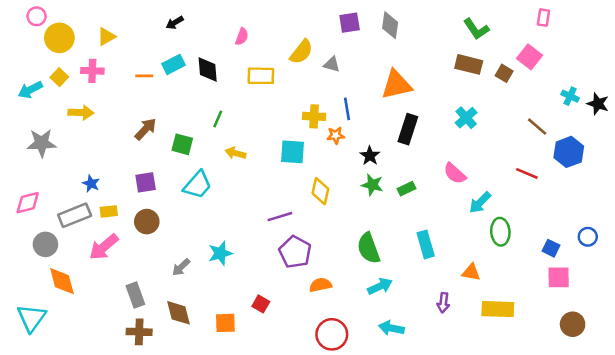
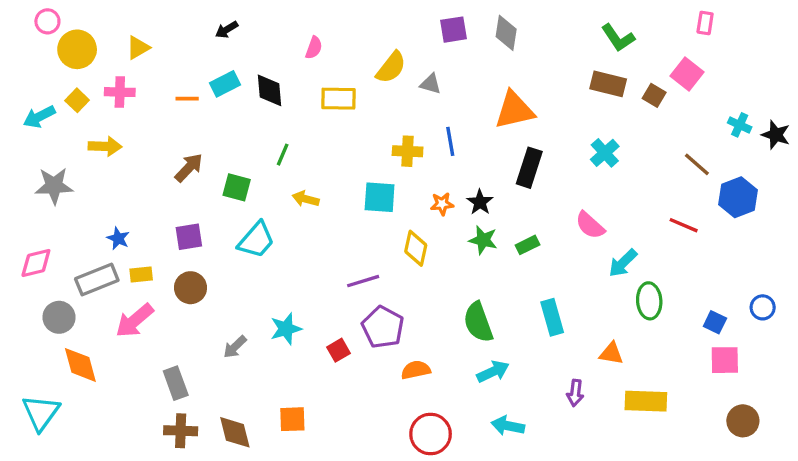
orange star: (336, 135) -> (442, 204), moved
red square: (261, 304) -> (338, 350), moved, turned 30
brown diamond: (178, 313) -> (235, 432), moved

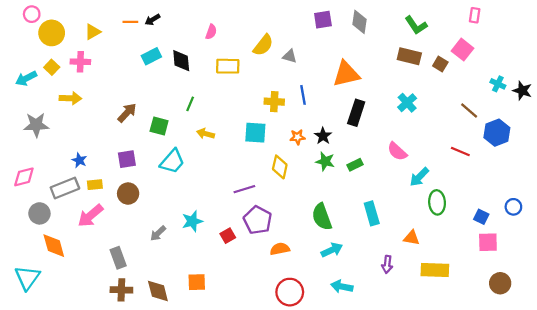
purple square: (454, 30) -> (323, 20), moved
gray diamond: (506, 33) -> (360, 22), moved
orange line: (187, 99) -> (130, 22), moved

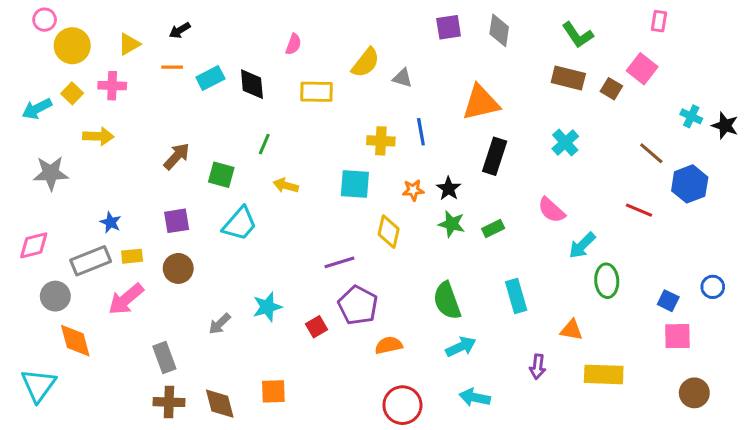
black arrow: (152, 20) -> (180, 30), moved
orange line: (130, 22) -> (172, 67), moved

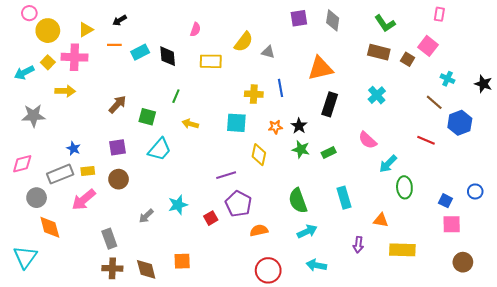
pink cross: (112, 86) -> (74, 57), size x1.4
cyan cross: (691, 116) -> (448, 79), moved

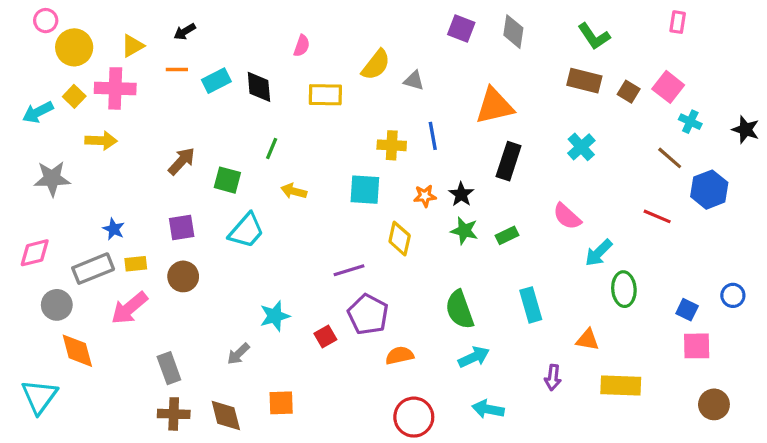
purple square: (299, 18) -> (461, 28), turned 30
pink square: (428, 46) -> (668, 87), moved
gray arrow: (146, 216) -> (238, 354), moved

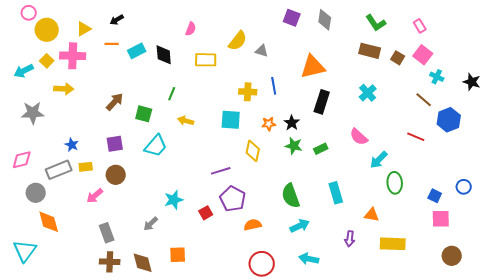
pink rectangle: (678, 22) -> (420, 26), moved, turned -40
pink arrow: (129, 308) -> (95, 196), moved, size x0.7

